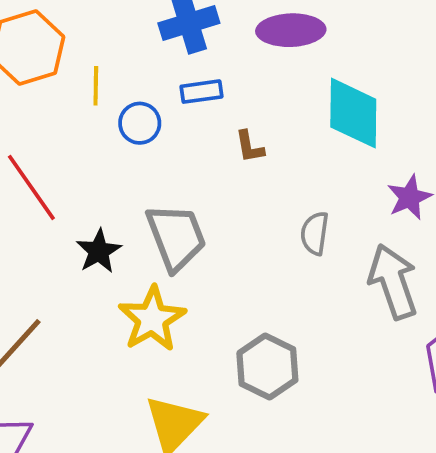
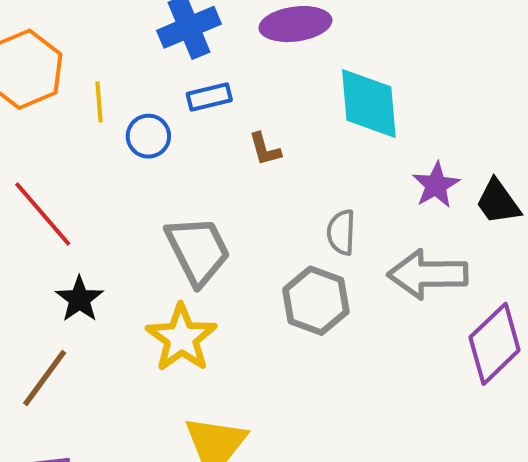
black star: (99, 251) -> (79, 299), moved
gray arrow: (393, 282) -> (428, 274), turned -66
gray hexagon: (267, 367) -> (316, 301), moved

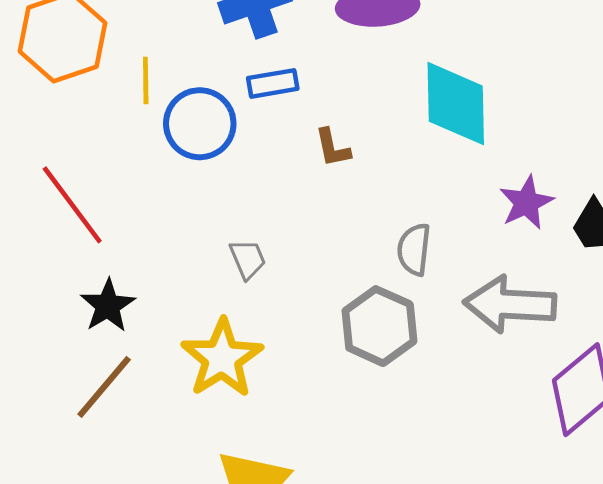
blue circle: (148, 136) -> (200, 124), size x1.4
gray trapezoid: (198, 250) -> (248, 259), size x0.5
brown line: (45, 378) -> (104, 387), moved

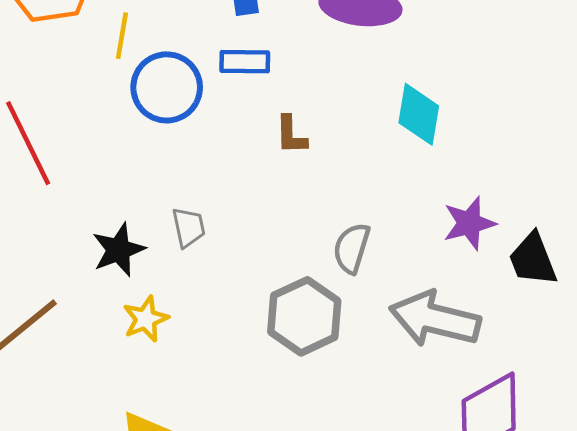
cyan diamond: (456, 104) -> (419, 114), size x0.7
black star: (108, 306) -> (119, 250), moved
yellow star: (222, 358) -> (146, 319), size x0.6

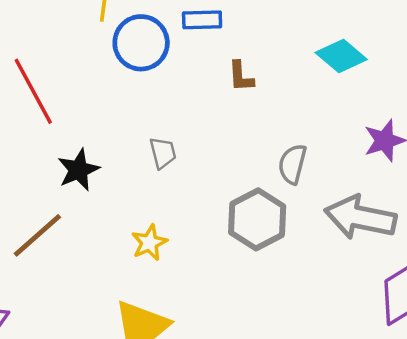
cyan diamond: (419, 114) -> (341, 56), turned -57
black star: (119, 250) -> (78, 170), moved
yellow star: (146, 319) -> (149, 243), moved

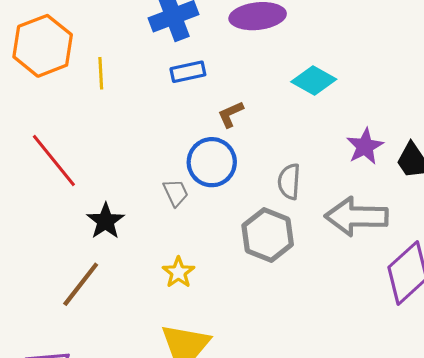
blue circle: (141, 43) -> (212, 162), moved
brown L-shape: (241, 76) -> (231, 114), turned 80

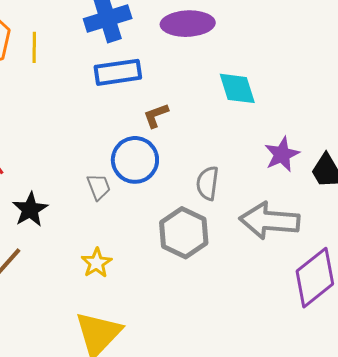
blue rectangle: (188, 72) -> (118, 72), size x1.4
yellow line: (101, 73) -> (34, 47), moved
cyan diamond: (314, 80) -> (237, 88), turned 39

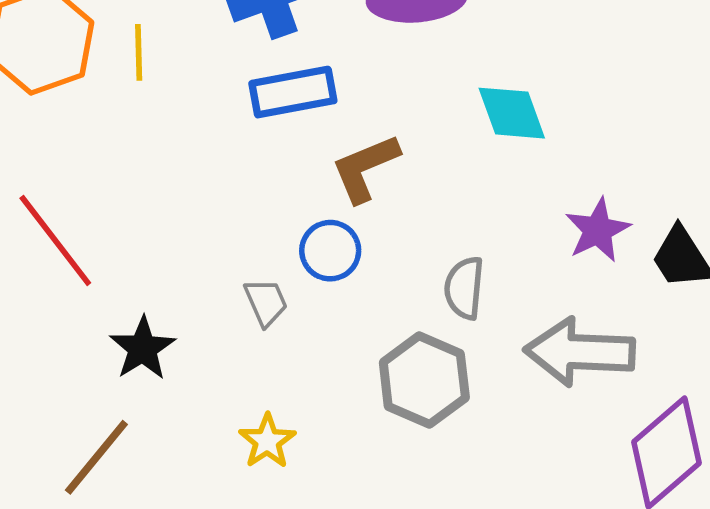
brown L-shape: (156, 115) -> (365, 168), size x1.5
blue circle: (135, 160) -> (330, 251), size x0.7

